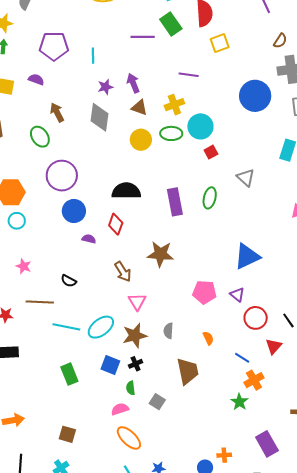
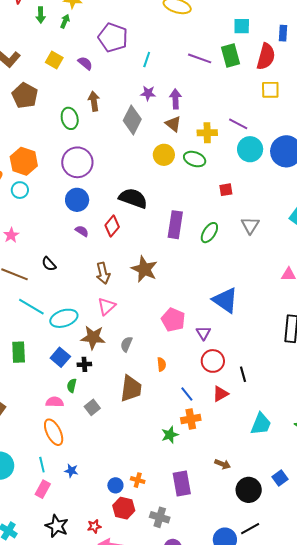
purple line: (189, 75) -> (238, 124), moved
cyan circle: (200, 126) -> (250, 149), moved
blue triangle: (247, 256) -> (225, 300), turned 40

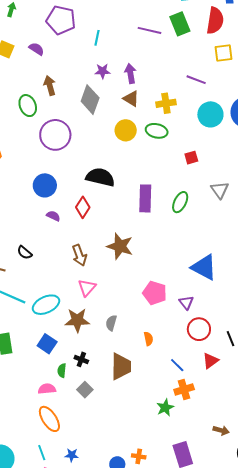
purple line: (238, 124) -> (196, 80), moved
purple circle: (77, 162) -> (55, 135), moved
black cross: (84, 364) -> (81, 359), moved, turned 32

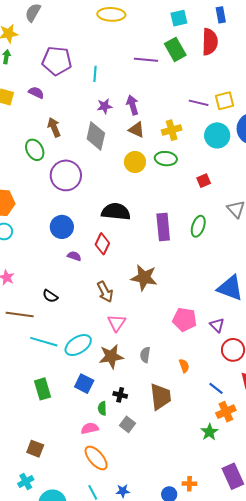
yellow square: (223, 53) -> (224, 101), moved

